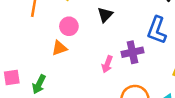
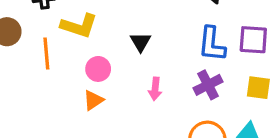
purple cross: (132, 52) -> (208, 85), moved
pink arrow: (107, 64) -> (155, 89), moved

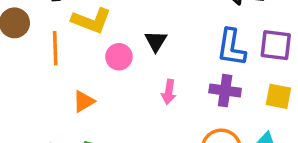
pink circle: (98, 69) -> (119, 57), moved
purple cross: (208, 85) -> (225, 91), turned 32
orange triangle: (93, 100) -> (84, 101), moved

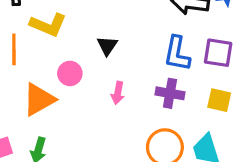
pink circle: (119, 57) -> (70, 73), moved
orange triangle: (84, 101) -> (39, 99), size x1.6

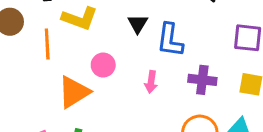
black triangle: (107, 46) -> (138, 24), moved
blue L-shape: (177, 54) -> (170, 40), moved

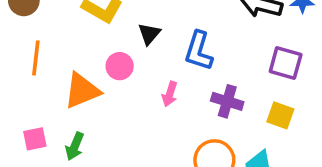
black triangle: (138, 24) -> (149, 34), moved
orange line: (47, 44) -> (36, 58), moved

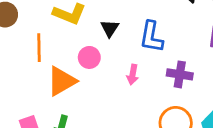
orange line: (36, 58) -> (39, 48), moved

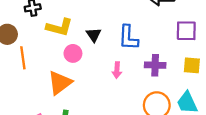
orange line: (39, 48) -> (23, 58), moved
pink circle: (89, 57) -> (73, 53), moved

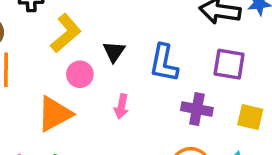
yellow L-shape: (59, 27) -> (66, 33), turned -64
purple square: (186, 31) -> (229, 64), moved
pink arrow: (117, 70) -> (121, 106), moved

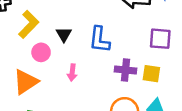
purple square: (229, 64) -> (160, 39), moved
yellow square: (250, 117) -> (151, 74), moved

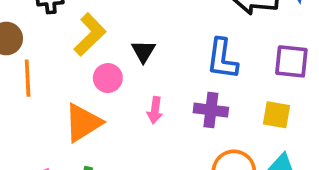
blue L-shape: (99, 40) -> (222, 59), moved
purple cross: (125, 70) -> (211, 110), moved

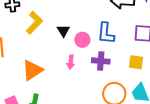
pink circle: (108, 78) -> (82, 40), moved

